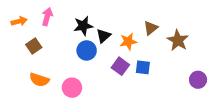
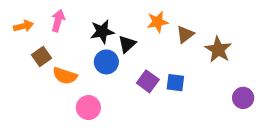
orange star: (128, 41) -> (157, 22), moved
orange semicircle: (39, 80) -> (65, 76), moved

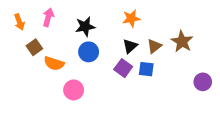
orange arrow: (23, 26) -> (19, 22), turned 84
brown triangle: (185, 34) -> (154, 46), moved
black triangle: (127, 44) -> (130, 46), moved

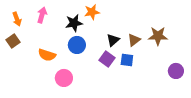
orange star: (131, 18) -> (92, 12), moved
brown star: (182, 41) -> (158, 36), turned -30
brown square: (34, 47) -> (13, 41), moved

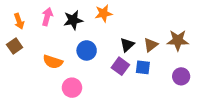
black star: (74, 23) -> (73, 20), moved
purple circle: (176, 71) -> (181, 76), moved

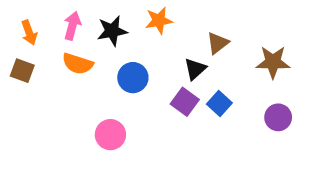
brown triangle: (151, 45) -> (218, 43), moved
brown square: (15, 46) -> (22, 71), turned -35
orange semicircle: (53, 62) -> (78, 64), moved
blue square: (143, 67) -> (219, 104), turned 35

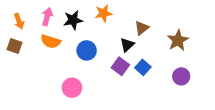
brown star: (273, 62) -> (178, 40), turned -30

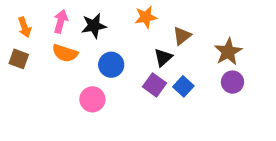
orange star: (103, 13) -> (146, 17), moved
purple circle: (181, 76) -> (232, 82), moved
pink circle: (72, 88) -> (92, 99), moved

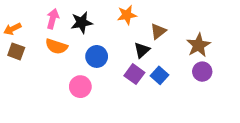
orange arrow: (25, 27) -> (12, 29), moved, turned 84

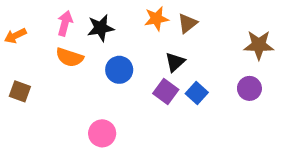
brown triangle: (158, 31) -> (187, 23), moved
brown star: (198, 45) -> (259, 45), moved, turned 30
brown square: (16, 51) -> (20, 91), moved
pink circle: (80, 87) -> (102, 133), moved

